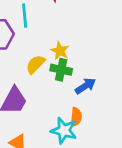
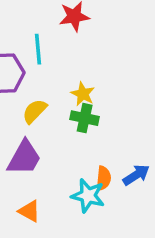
yellow semicircle: (35, 64) -> (35, 111), moved
blue arrow: (85, 86) -> (136, 175), moved

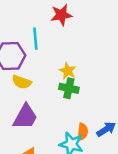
yellow semicircle: (35, 111) -> (22, 82), moved, turned -114

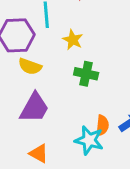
yellow star: (68, 71) -> (73, 40), moved

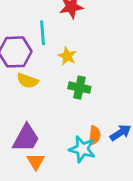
purple trapezoid: (34, 108) -> (26, 138), moved
orange triangle: (39, 154) -> (36, 161), turned 30

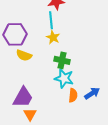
cyan line: (42, 33) -> (51, 20), moved
cyan star: (82, 149) -> (64, 78), moved

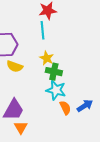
yellow star: (53, 37) -> (47, 58), moved
orange semicircle: (73, 95) -> (65, 108), turned -32

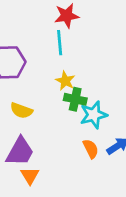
yellow semicircle: (15, 66) -> (21, 111), moved
cyan star: (56, 90) -> (94, 115), moved, turned -30

